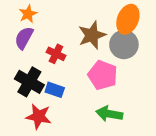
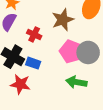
gray circle: (124, 45) -> (88, 52), moved

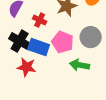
pink pentagon: (71, 51) -> (63, 42), moved
blue rectangle: (33, 63) -> (39, 47), size x1.5

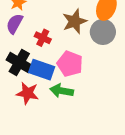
gray circle: (91, 37) -> (103, 32), moved
green arrow: (80, 65) -> (62, 91), moved

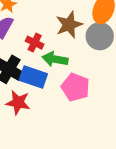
pink pentagon: (70, 64) -> (75, 87), moved
green arrow: (62, 91) -> (55, 59), moved

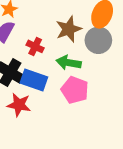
green arrow: (55, 59) -> (69, 63), moved

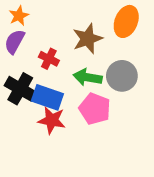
gray circle: (98, 40) -> (122, 76), moved
red star: (19, 105) -> (52, 120), moved

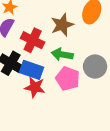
red cross: (49, 59) -> (33, 40), size x1.5
gray circle: (122, 76) -> (95, 66), moved

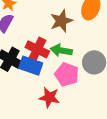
red cross: (33, 40) -> (37, 49), moved
red star: (35, 87) -> (49, 97), moved

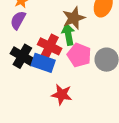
green arrow: (61, 50) -> (68, 34), moved, turned 70
pink pentagon: (67, 74) -> (79, 55), moved

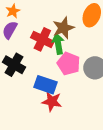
red cross: (50, 46) -> (42, 39), moved
blue rectangle: (43, 63) -> (45, 85), moved

